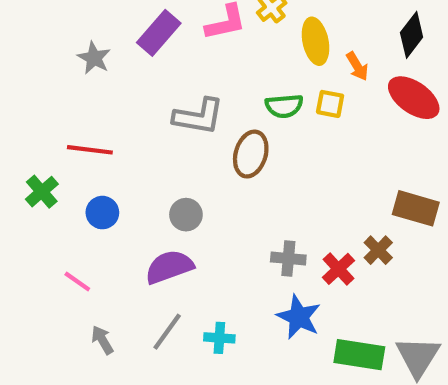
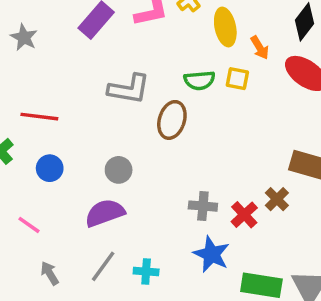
gray star: (94, 58) -> (24, 37), moved

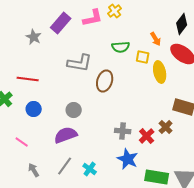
yellow ellipse: (225, 27) -> (160, 72), moved
gray star: (24, 37) -> (34, 37), moved
green semicircle: (199, 80) -> (121, 47), moved
cyan cross: (146, 271) -> (90, 169), turned 32

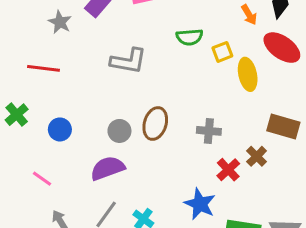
orange arrow: (156, 39) -> (249, 15), moved
yellow square: (143, 57) -> (222, 52), turned -32
red line: (28, 79) -> (43, 68), moved
brown ellipse: (105, 81) -> (155, 124), moved
gray cross: (123, 131) -> (209, 131), moved

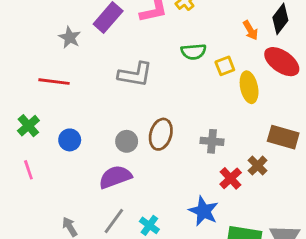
pink line: (42, 179) -> (28, 170), moved, turned 36

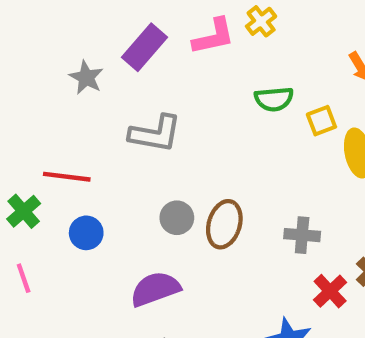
gray L-shape: (135, 74) -> (155, 134), moved
red line: (54, 82) -> (67, 177), moved
gray circle: (127, 141) -> (177, 218), moved

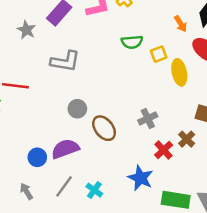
brown ellipse: (224, 224) -> (104, 128), moved, turned -55
blue circle: (86, 233) -> (37, 157), moved
gray cross: (302, 235) -> (148, 118), turned -30

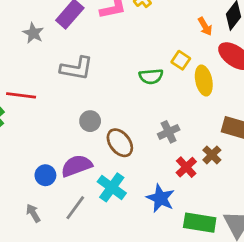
green semicircle: (132, 42) -> (151, 76), moved
yellow square: (159, 54) -> (181, 60), turned -35
cyan cross: (94, 190) -> (112, 187), moved, size x1.5

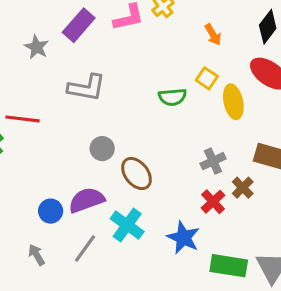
orange arrow: (205, 26) -> (213, 35), moved
gray cross: (169, 132) -> (213, 161), moved

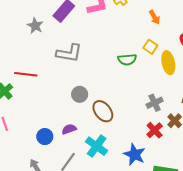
purple semicircle: (87, 200) -> (69, 129), size x0.6

